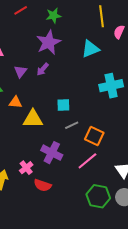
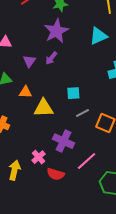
pink line: (87, 161) -> (87, 161), moved

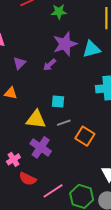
purple star: (56, 31) -> (65, 44), moved
purple arrow: (51, 58) -> (50, 65), moved
yellow triangle: (43, 108) -> (36, 119), moved
pink line: (87, 161) -> (53, 191), moved

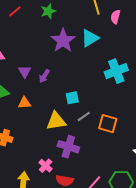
purple arrow: (50, 65) -> (44, 76), moved

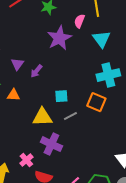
pink semicircle: (115, 17) -> (79, 21), moved
cyan triangle: (90, 38) -> (101, 39), moved, turned -42
orange square: (108, 124) -> (96, 102), moved

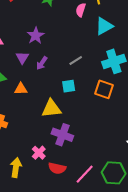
purple star: (59, 38) -> (36, 36), moved, size x0.7
cyan triangle: (101, 39) -> (104, 26), turned 42
gray line: (70, 116) -> (76, 60), moved

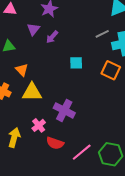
gray line: (76, 60) -> (102, 34), moved
orange triangle: (21, 89) -> (22, 70), moved, turned 40
yellow triangle: (51, 109) -> (32, 92), moved

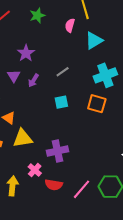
gray line: (102, 34) -> (63, 72), moved
purple cross: (64, 110) -> (57, 151), turned -30

